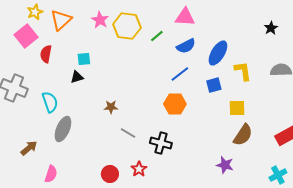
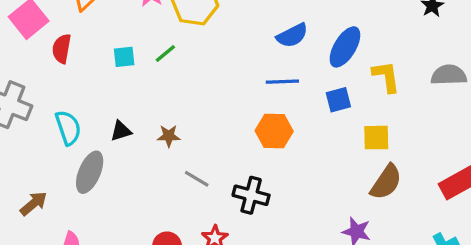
green line: (157, 36) -> (165, 54), moved
blue line: (180, 74) -> (282, 82), turned 36
black triangle: (77, 77) -> (121, 131), moved

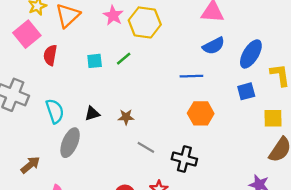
blue line: (282, 82) -> (191, 76), moved

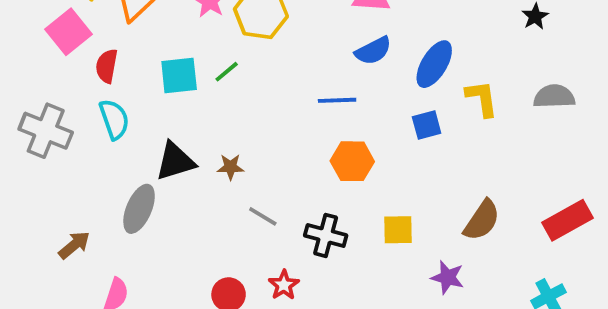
cyan square: (95, 61) -> (179, 76), size x1.5
cyan semicircle: (55, 111) -> (114, 119), moved
black triangle: (92, 113) -> (175, 161), size x1.6
yellow square: (273, 118) -> (398, 230), moved

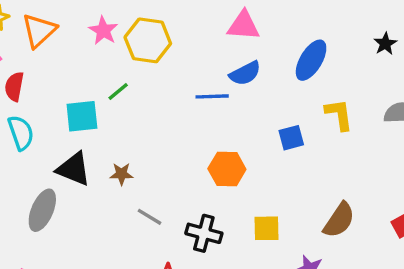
blue ellipse: (434, 64) -> (311, 60), moved
cyan square: (179, 76) -> (82, 116), moved
blue line: (337, 100) -> (212, 96), moved
black triangle: (175, 161) -> (74, 169), turned 39

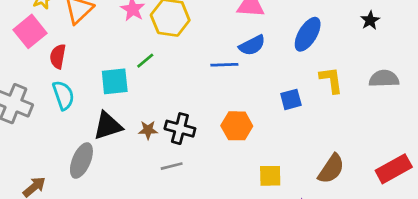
black triangle: (74, 169) -> (108, 126), turned -40
gray line: (149, 217) -> (172, 166), turned -45
black cross: (204, 233) -> (180, 129), moved

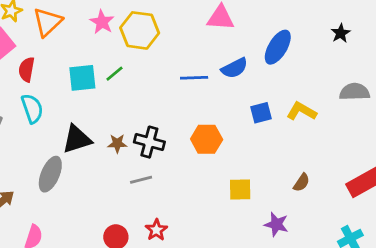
blue semicircle: (252, 45) -> (235, 68), moved
yellow L-shape: (331, 80) -> (301, 111), moved, turned -52
cyan square: (115, 81) -> (82, 78), moved
brown semicircle: (331, 169) -> (301, 182), size x0.6

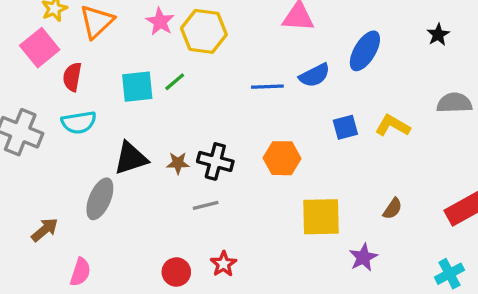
cyan semicircle: (32, 109) -> (79, 122), turned 100
yellow square: (240, 189) -> (321, 217), size x1.5
purple star: (276, 224) -> (363, 257), turned 30

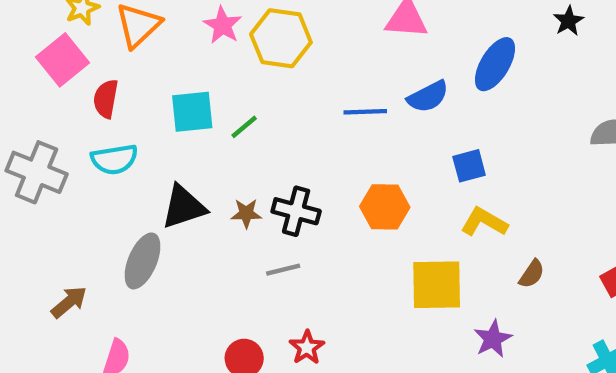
black star: (438, 35) -> (569, 21), moved
green line: (175, 82) -> (244, 127), moved
yellow L-shape: (393, 126) -> (484, 222), moved

